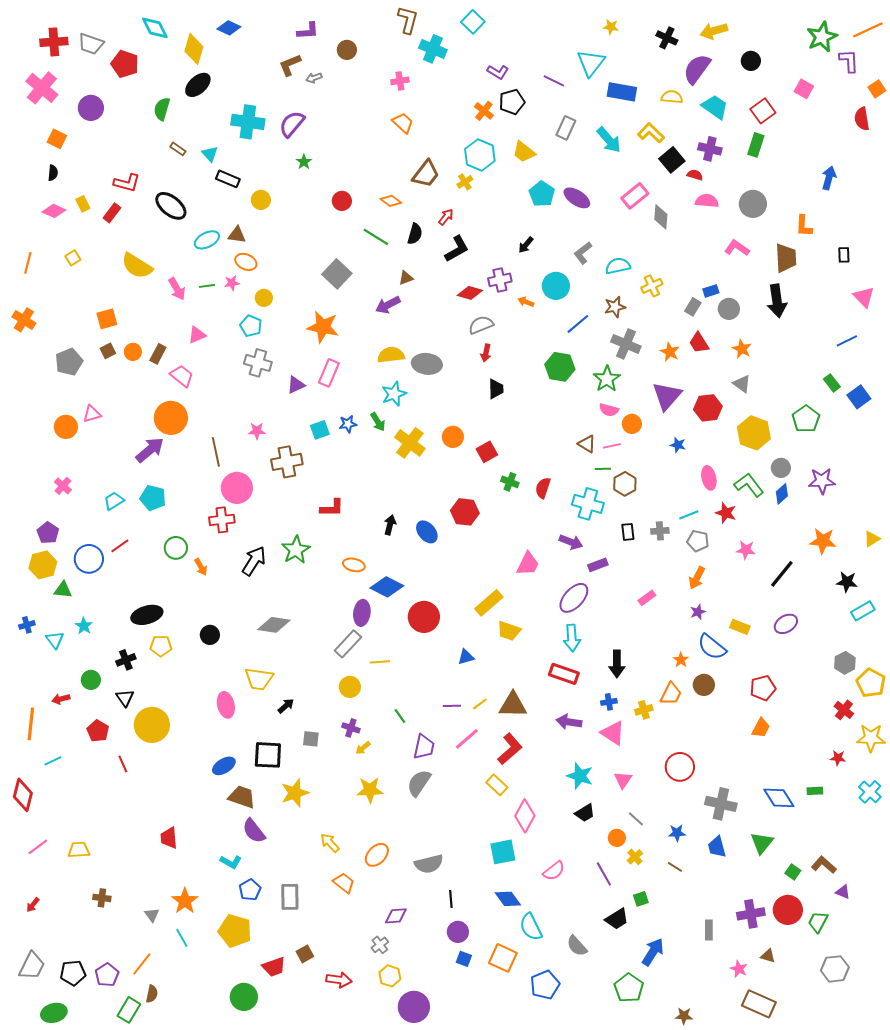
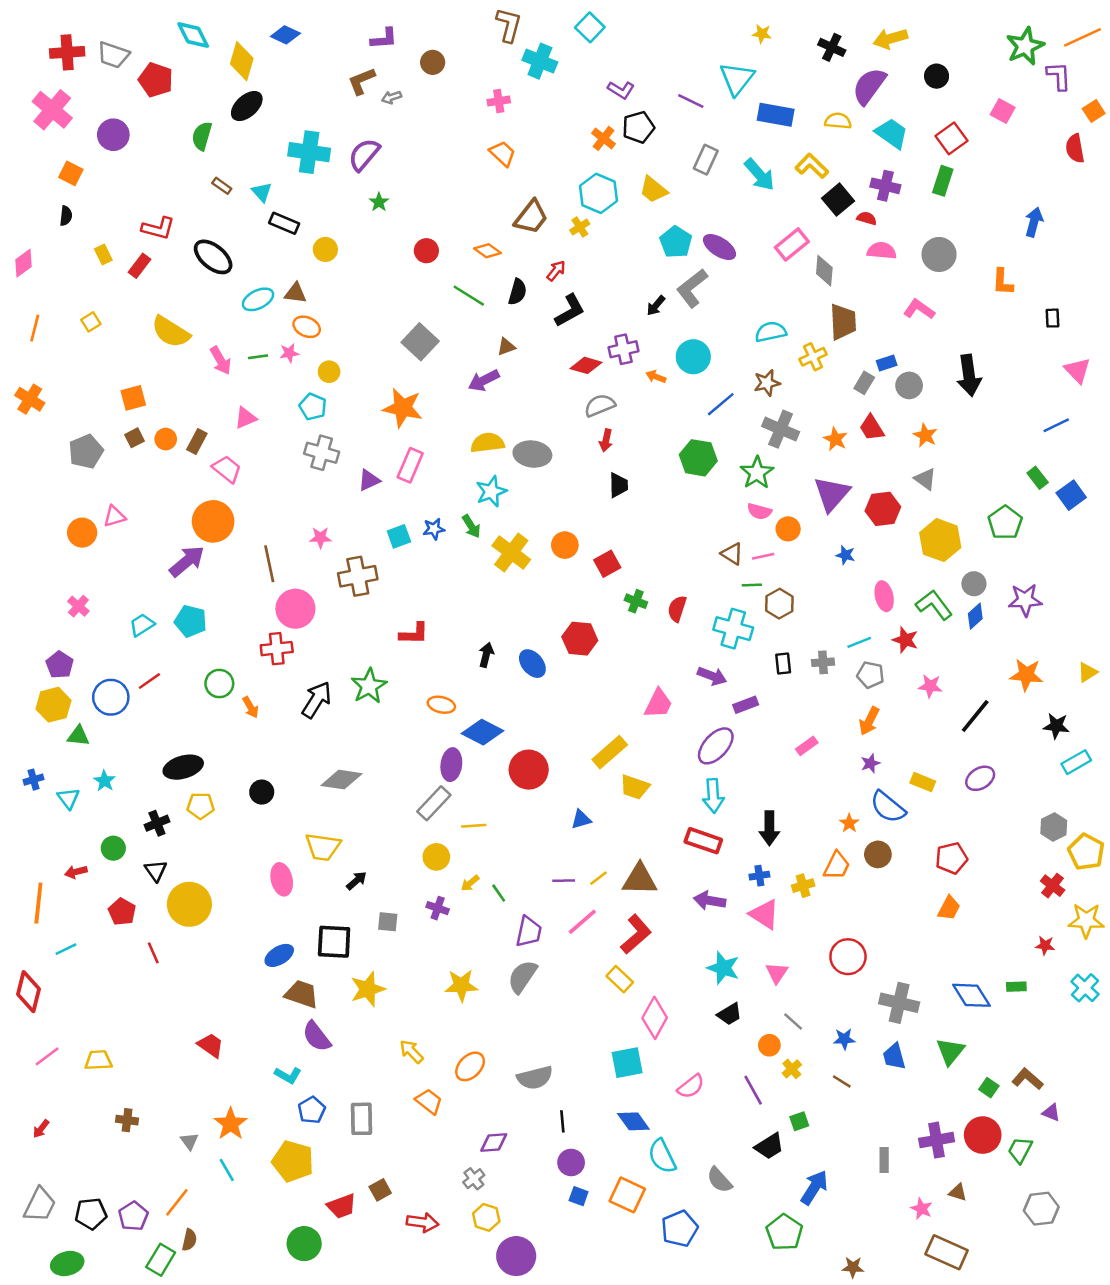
pink diamond: (54, 211) -> (24, 263), moved, turned -60
gray L-shape: (583, 253) -> (692, 288), moved, size x1.4
brown trapezoid: (786, 258) -> (843, 322), moved
yellow arrow: (363, 748) -> (470, 883), moved
red trapezoid: (169, 838) -> (211, 1045), turned 130

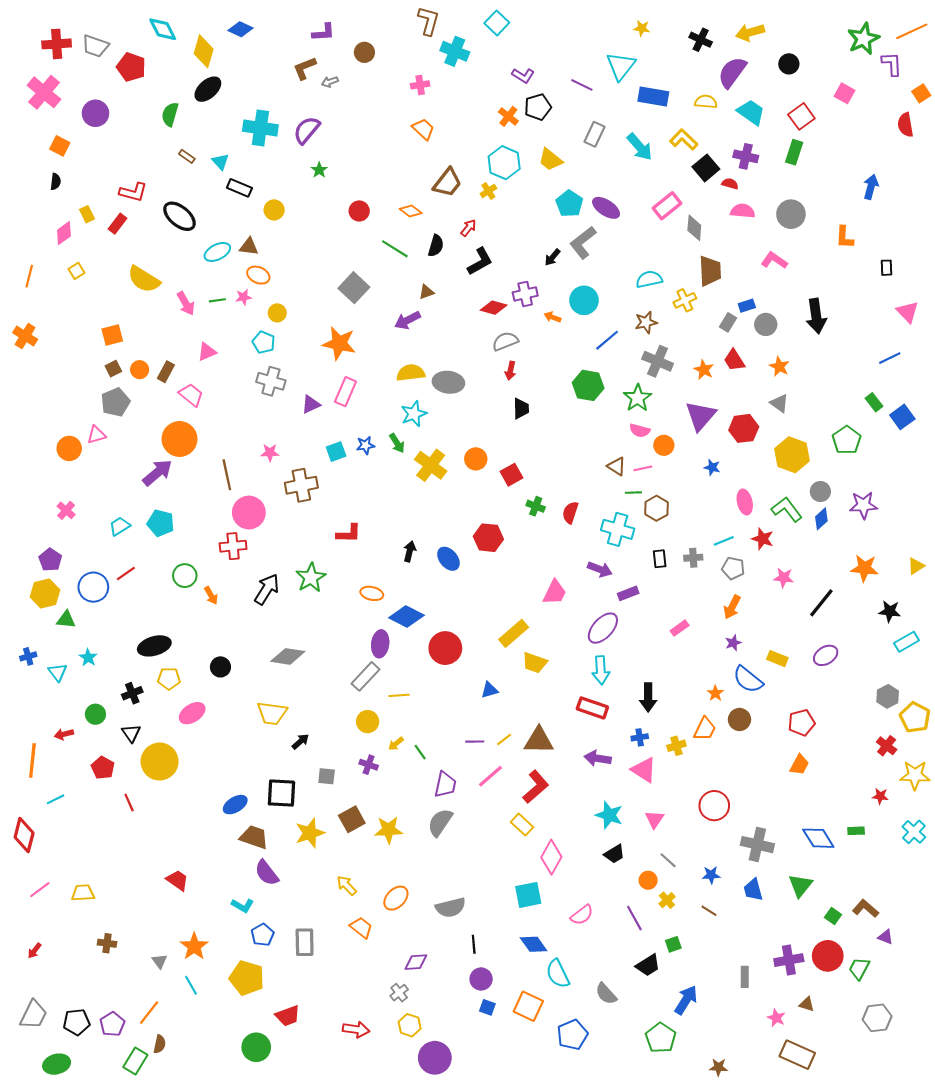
pink diamond: (24, 263) -> (64, 233), moved
gray pentagon: (86, 452) -> (115, 402), moved
pink ellipse: (282, 879) -> (192, 713), moved, turned 70
brown square: (380, 1190) -> (352, 819), moved, size x1.4

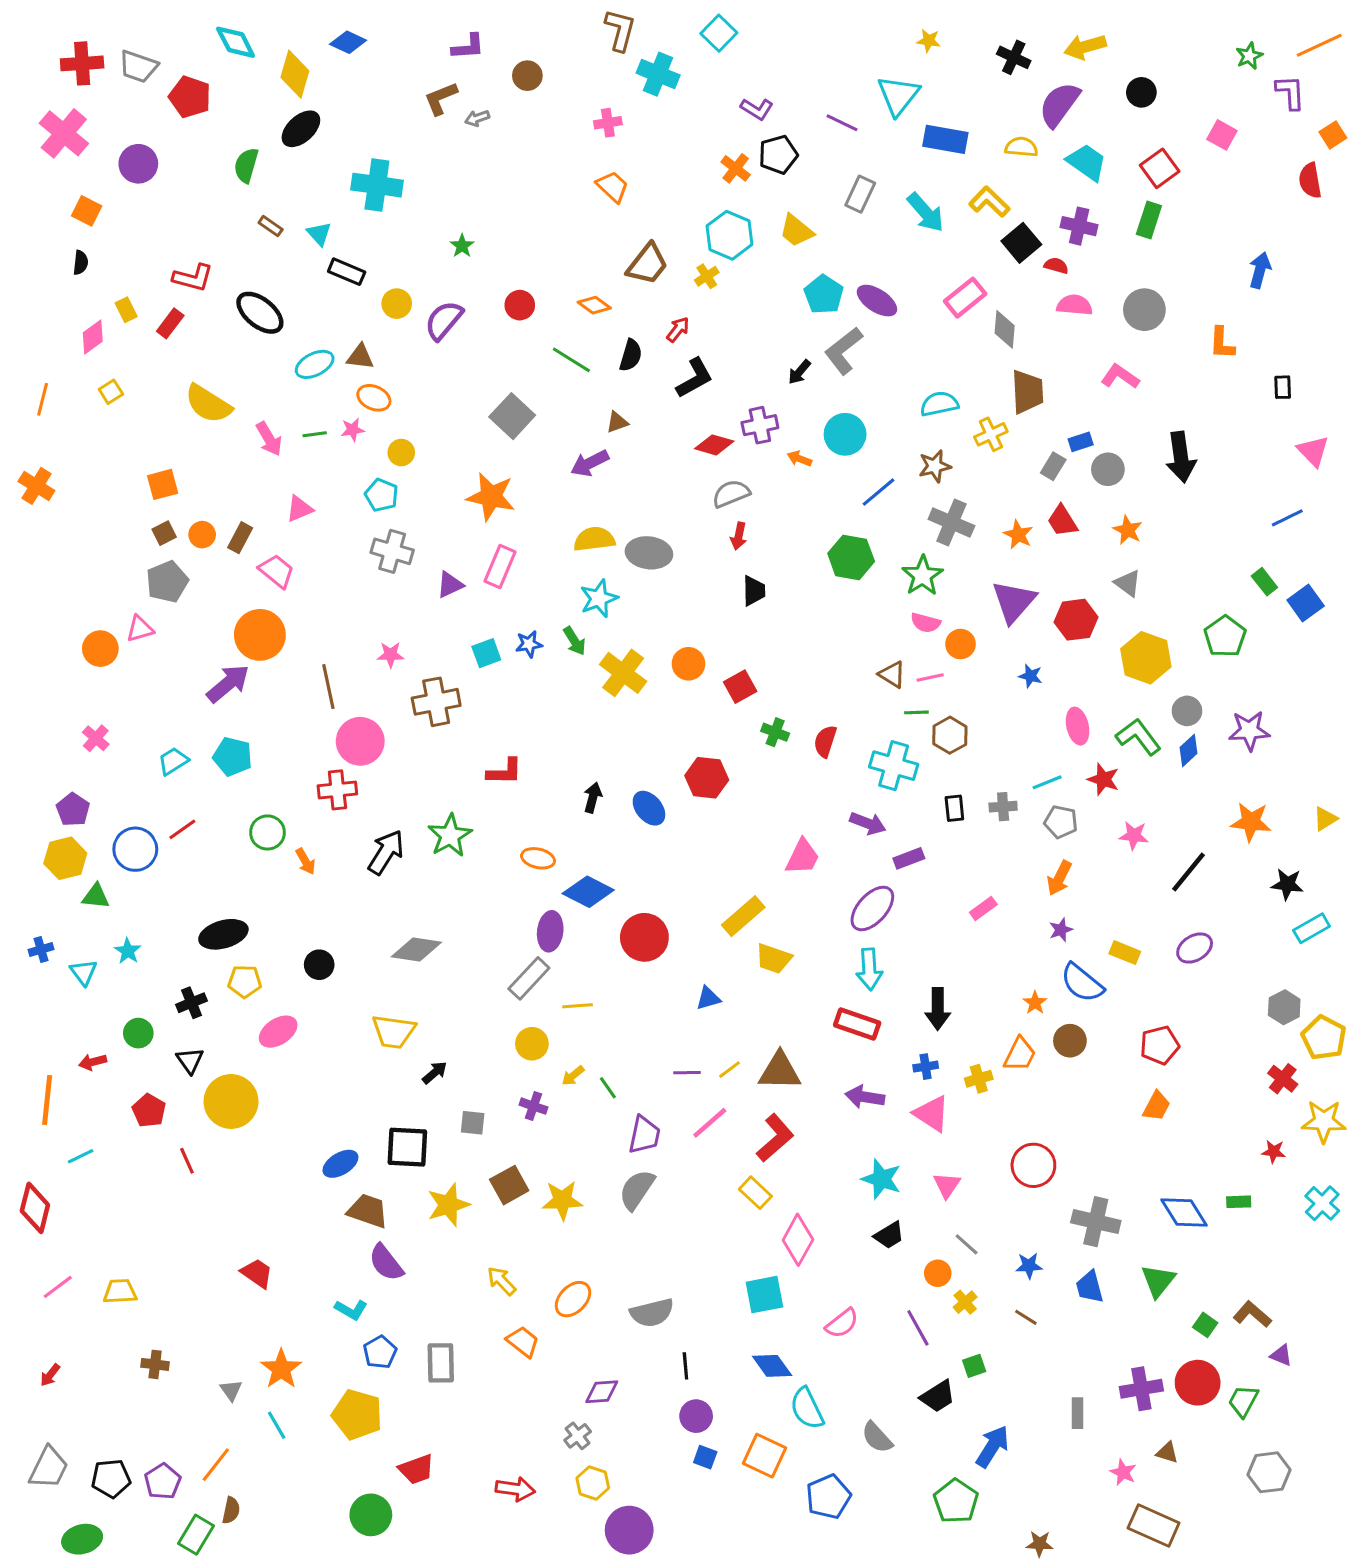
green star: (863, 39) -> (1249, 56), size x0.6
purple semicircle: (307, 130) -> (444, 320), moved

